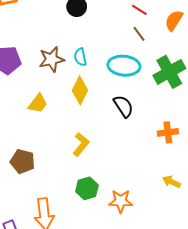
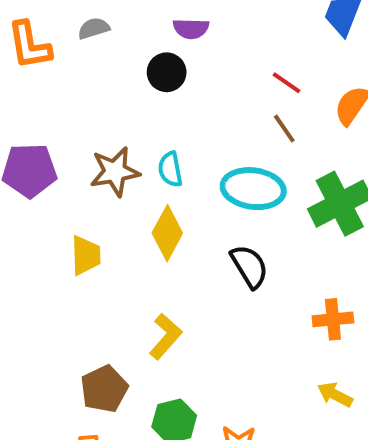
yellow trapezoid: (38, 104) -> (86, 255), turned -40
brown pentagon: (23, 161) -> (104, 389), moved, turned 30
yellow arrow: (171, 182) -> (335, 395), moved

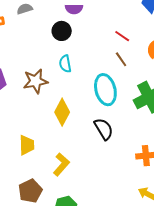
cyan semicircle: (170, 169) -> (65, 64), moved
cyan ellipse: (253, 189) -> (105, 90), turned 68
yellow trapezoid: (86, 255) -> (27, 145), moved

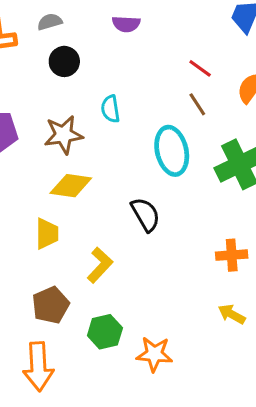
black circle: (62, 31) -> (64, 61), moved
yellow diamond: (62, 112) -> (71, 186), moved, turned 68
black semicircle: (104, 129) -> (145, 214), moved

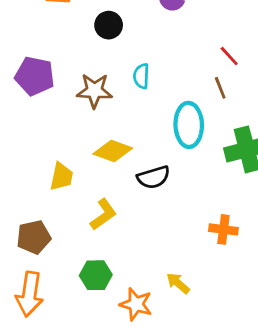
yellow diamond: (71, 186) -> (113, 151), moved
black semicircle: (145, 214) -> (154, 177), turned 92
brown pentagon: (51, 305) -> (34, 237), moved
yellow arrow: (232, 314) -> (178, 283), moved

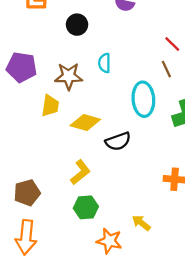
yellow trapezoid: (61, 176) -> (50, 106), moved
green hexagon: (96, 275) -> (86, 207), moved

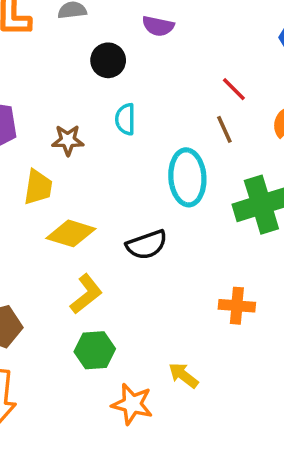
black circle: (77, 25) -> (108, 60), moved
brown star: (69, 76) -> (68, 140), size x0.7
yellow diamond: (85, 123) -> (71, 233), moved

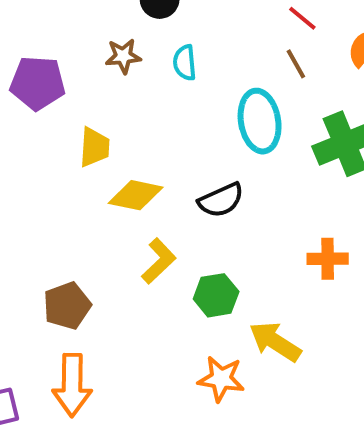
brown star: (68, 140) -> (123, 56), moved
green hexagon: (95, 350) -> (216, 295), moved
yellow arrow: (183, 375) -> (275, 342), size x1.5

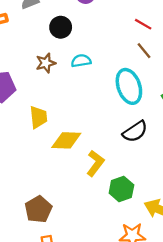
cyan semicircle: (185, 63) -> (81, 61), turned 96
black semicircle: (221, 200) -> (135, 131), moved
yellow L-shape: (159, 261) -> (95, 163), moved

